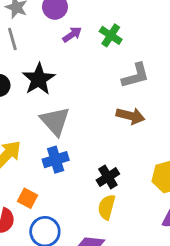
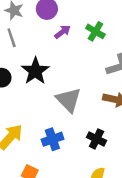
gray triangle: (55, 121) -> (69, 100), moved
black cross: (108, 177) -> (96, 139), moved, turned -30

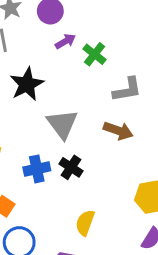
green cross: (95, 31) -> (95, 54), moved
black cross: (96, 139) -> (71, 167), moved

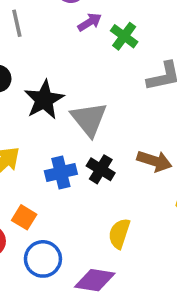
black star: (27, 84) -> (44, 100), moved
brown arrow: (118, 131) -> (154, 161), moved

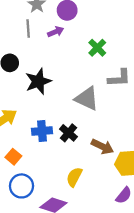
purple arrow: (90, 22) -> (56, 32), moved
gray triangle: (89, 119) -> (87, 99), moved, turned -35
brown arrow: (154, 161) -> (102, 146), moved

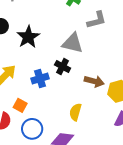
black cross: (68, 133) -> (63, 67), moved

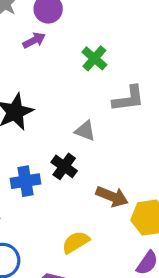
gray triangle: (73, 43) -> (85, 131), size x0.6
yellow semicircle: (75, 112) -> (76, 242), turned 36

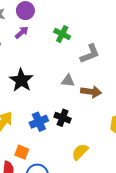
black cross: (64, 166) -> (63, 118), moved
brown arrow: (112, 197) -> (91, 92), moved

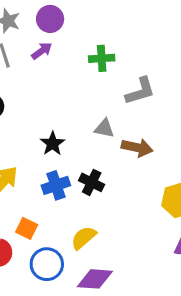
green cross: (62, 34) -> (102, 58), turned -35
black star: (21, 80) -> (52, 144), moved, size x0.7
yellow semicircle: (80, 152) -> (84, 238), moved

